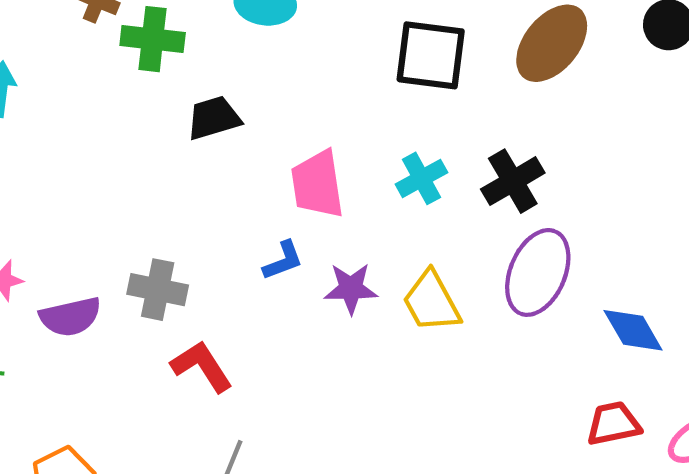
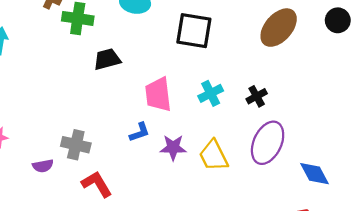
black square: (431, 55) -> (194, 31), moved
black cross: (513, 181) -> (257, 96), size x0.7
purple semicircle: (70, 317) -> (43, 166), moved, size x0.7

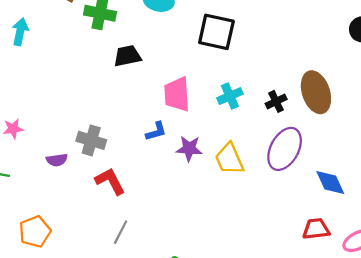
brown ellipse: (279, 28) -> (316, 92), moved, turned -63

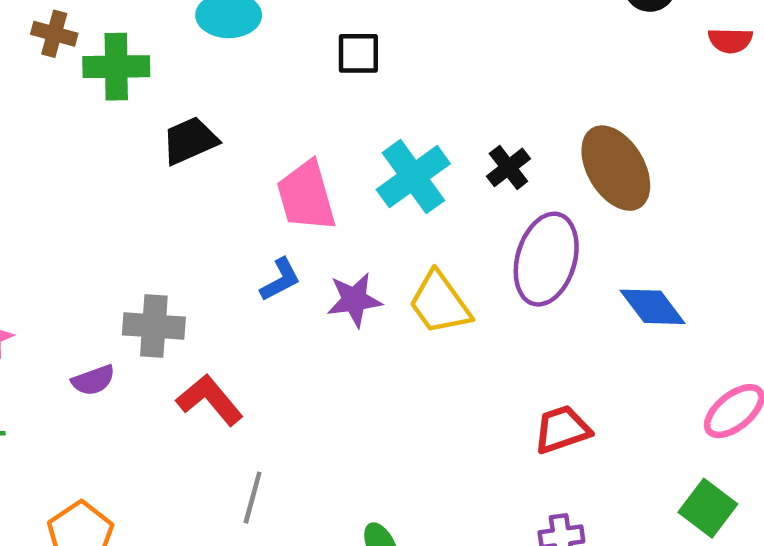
black square: (216, 32) -> (358, 53), size x0.6
brown ellipse: (316, 92) -> (616, 168), moved
cyan cross: (230, 96) -> (413, 177), size x1.4
red trapezoid: (316, 229) -> (562, 429), moved

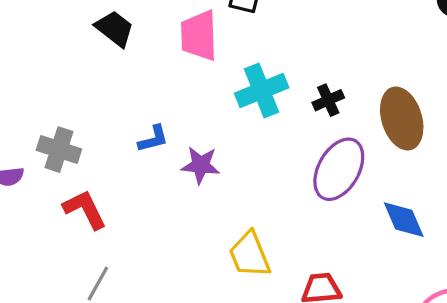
black trapezoid: (190, 141) -> (115, 29), turned 48
pink trapezoid: (306, 196) -> (199, 36), moved
yellow trapezoid: (440, 303) -> (250, 255), moved

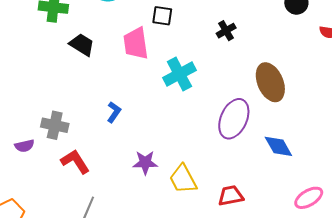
black cross: (328, 100) -> (226, 31), moved
blue L-shape: (153, 139) -> (114, 112), turned -35
purple star: (201, 165) -> (145, 163), moved

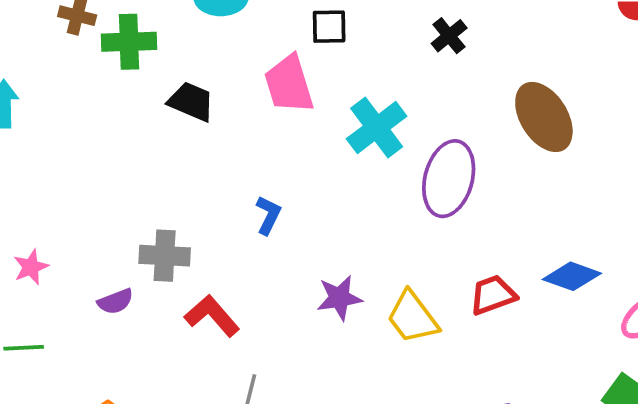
purple ellipse: (234, 119) -> (449, 179), moved
blue diamond: (278, 146) -> (572, 276), moved, turned -32
red trapezoid: (231, 196) -> (493, 295), moved

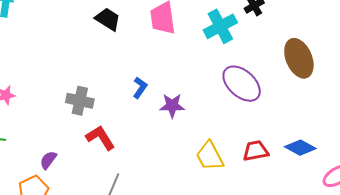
cyan cross: (377, 128) -> (220, 26), moved
purple ellipse: (449, 179) -> (242, 84), turned -72
purple star: (339, 298) -> (172, 106), moved
purple semicircle: (115, 301) -> (48, 160), moved, turned 138

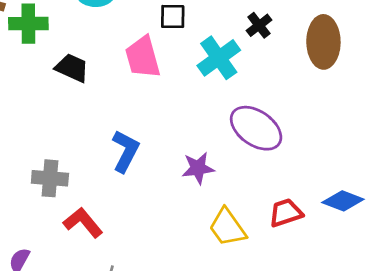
brown ellipse: (299, 58) -> (323, 42), moved, turned 30
blue L-shape: (140, 88) -> (125, 151), size x1.5
purple star: (172, 106) -> (198, 168), moved

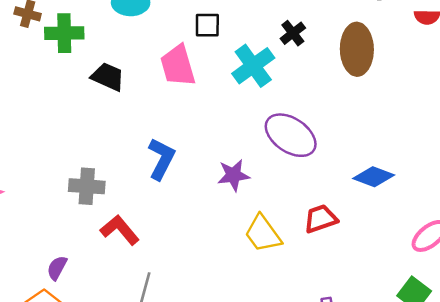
blue diamond: (343, 201) -> (374, 177), moved

